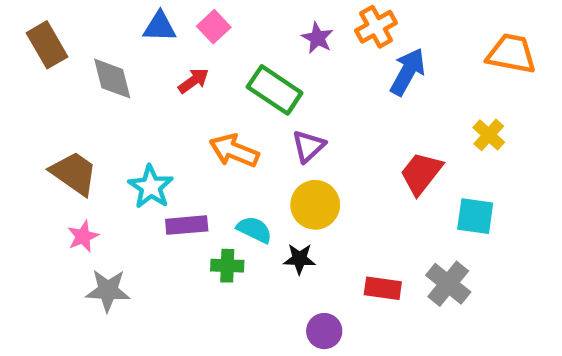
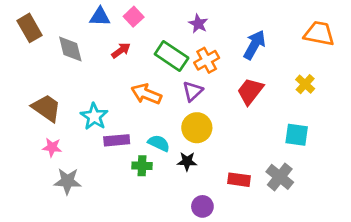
orange cross: (376, 27) -> (207, 60), moved
red trapezoid: (421, 173) -> (250, 91), moved
pink star: (83, 236) -> (52, 147), turned 30

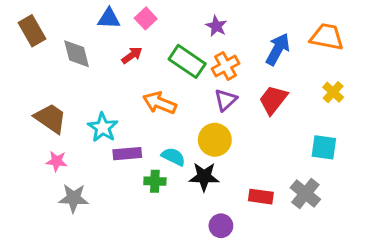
orange trapezoid: (319, 34) -> (327, 37), moved
purple triangle: (193, 91) -> (226, 100), moved
black star: (187, 161) -> (204, 177), size x1.4

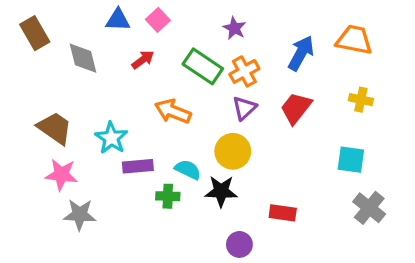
yellow cross: (333, 92) -> (361, 100), turned -30
pink star: (57, 161) -> (61, 175), size x1.4
gray cross: (305, 194) -> (369, 208), moved

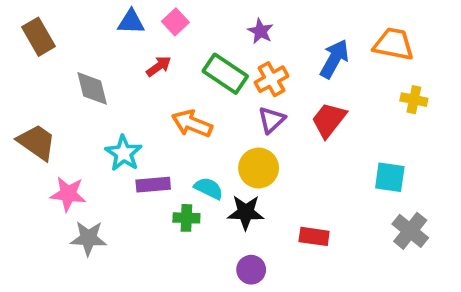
gray diamond: (83, 58) -> (92, 88), moved
yellow cross: (361, 100) -> (414, 100), moved
brown trapezoid: (55, 128) -> (37, 142), moved
purple circle: (239, 244) -> (251, 270), moved

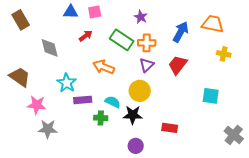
pink square: (175, 22) -> (95, 12), turned 32
orange cross: (271, 79) -> (147, 43), turned 30
gray cross: (410, 231) -> (234, 135), moved

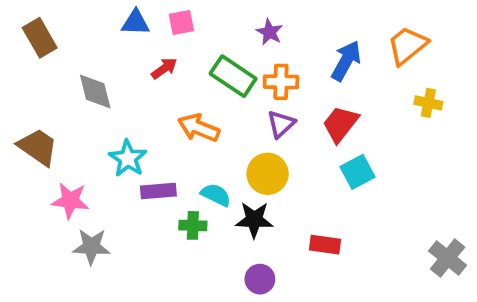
orange trapezoid: (213, 24) -> (407, 45), turned -50
cyan square: (211, 96) -> (358, 172), moved, turned -36

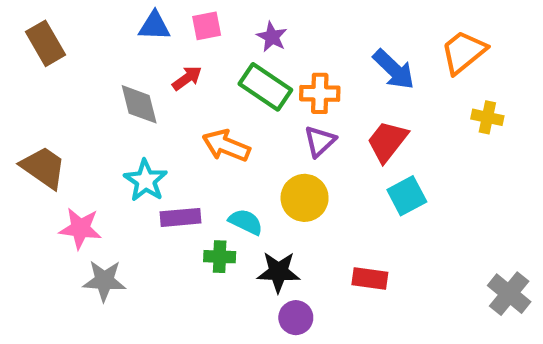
purple star: (269, 32) -> (272, 37), moved
blue arrow: (346, 61) -> (394, 69), turned 105
gray diamond: (95, 91) -> (139, 104), moved
black star: (254, 220) -> (278, 272), moved

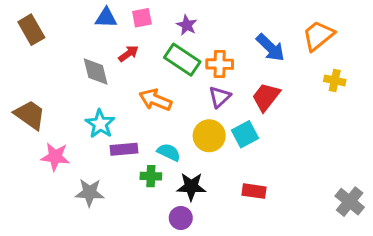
cyan square: (407, 196) -> (245, 134), moved
gray star: (104, 281) -> (90, 193), moved
purple circle: (296, 318) -> (181, 218), moved

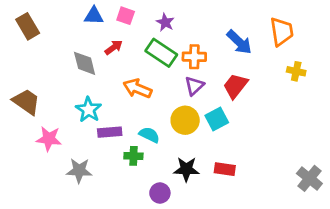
pink square: (142, 18) -> (126, 16), turned 30
orange trapezoid: (318, 36) -> (282, 32), turned 120
black star: (191, 187) -> (186, 169), moved

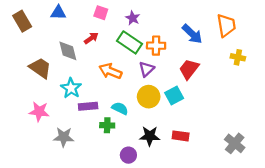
blue triangle: (94, 16) -> (58, 13), moved
purple triangle: (194, 86) -> (146, 69), moved
brown trapezoid: (26, 102) -> (40, 68), moved
gray cross: (309, 178) -> (235, 143), moved

